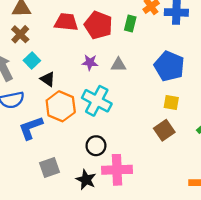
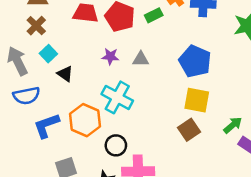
green rectangle: (130, 24) -> (154, 15), turned 49
yellow square: (171, 103) -> (197, 100), size x1.5
orange hexagon: (61, 106) -> (85, 120), moved

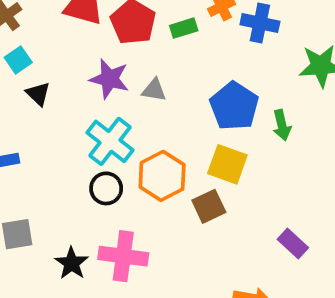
purple star: (110, 56) -> (109, 79), size x1.5
orange hexagon: (85, 120) -> (162, 176), moved
green arrow: (233, 125) -> (282, 125), moved, turned 108
black circle: (116, 145) -> (106, 188), moved

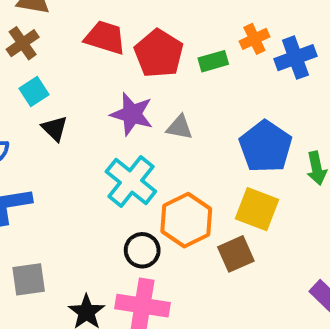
blue cross: (260, 23) -> (295, 58), turned -33
black circle: (106, 188) -> (142, 250), moved

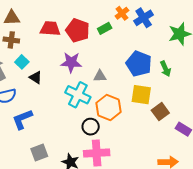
brown cross: (23, 43) -> (11, 40), turned -35
gray triangle: (180, 127) -> (100, 76), moved
brown square: (236, 254) -> (160, 112), moved

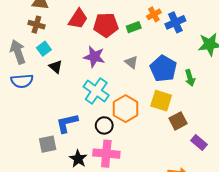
red trapezoid: (50, 29) -> (78, 19), turned 110
red pentagon: (78, 30) -> (106, 25), turned -30
gray triangle: (100, 76) -> (131, 62), moved, turned 32
blue L-shape: (22, 119) -> (67, 123), moved

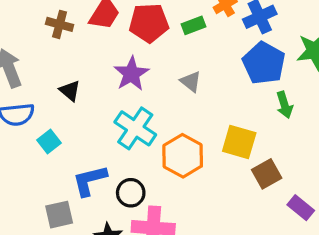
brown cross: (36, 25) -> (60, 24), moved
cyan square: (44, 49) -> (49, 142), moved
purple star: (94, 57) -> (131, 74), turned 30
blue pentagon: (163, 69) -> (264, 63), moved
black circle: (104, 125) -> (131, 193), moved

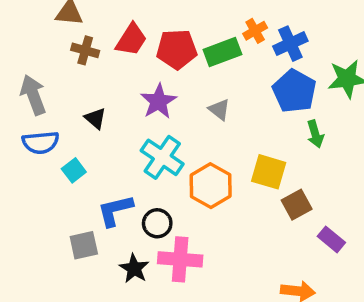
green rectangle: (193, 25) -> (222, 52), size x1.5

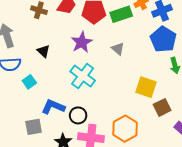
orange hexagon: (211, 186) -> (125, 129), moved
blue L-shape: (115, 210) -> (53, 107), turned 35

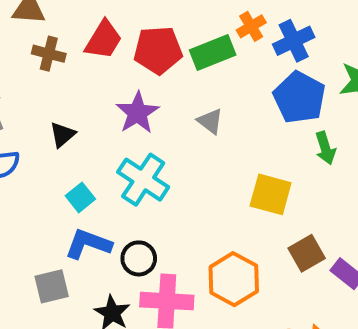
black triangle: (43, 51) -> (62, 135), turned 40
cyan square: (29, 82) -> (80, 197), moved
brown square: (162, 107) -> (307, 253), moved

